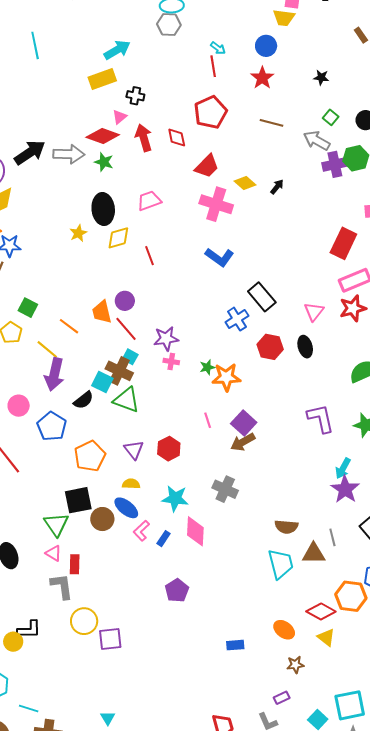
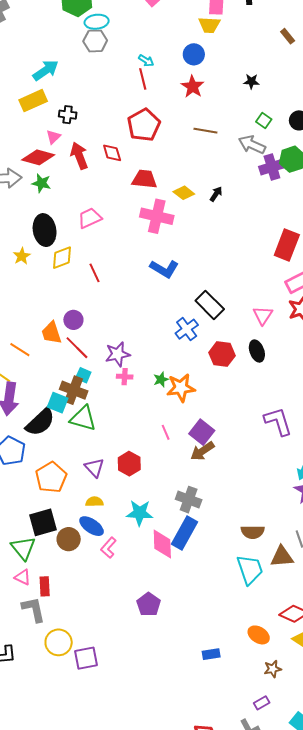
red trapezoid: (207, 166) -> (144, 179), turned -124
black semicircle: (84, 400) -> (40, 422), size x1.5
blue rectangle: (163, 539) -> (184, 533), moved, size x2.0

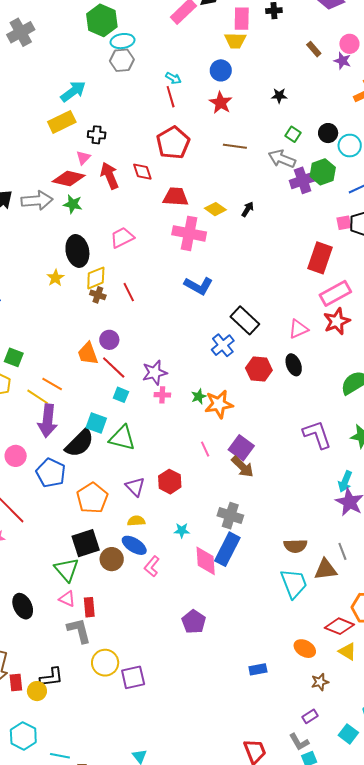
pink triangle: (263, 315) -> (298, 329), turned 35
orange line: (20, 350) -> (52, 384), moved
brown cross: (74, 390) -> (98, 295), moved, size x0.6
brown arrow: (202, 451) -> (243, 467), turned -100
cyan star: (140, 513) -> (182, 530), size x0.6

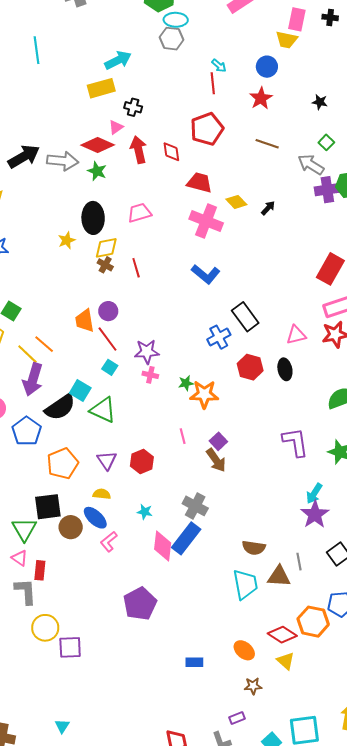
purple square: (241, 448) -> (218, 441), size x0.7
purple pentagon: (194, 622) -> (140, 604), size x1.4

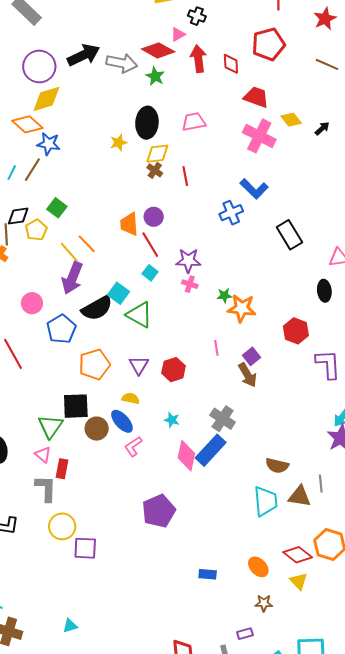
blue cross: (219, 337) -> (231, 213), moved
red hexagon: (250, 367) -> (296, 331), moved
cyan triangle: (62, 726) -> (70, 626), turned 35

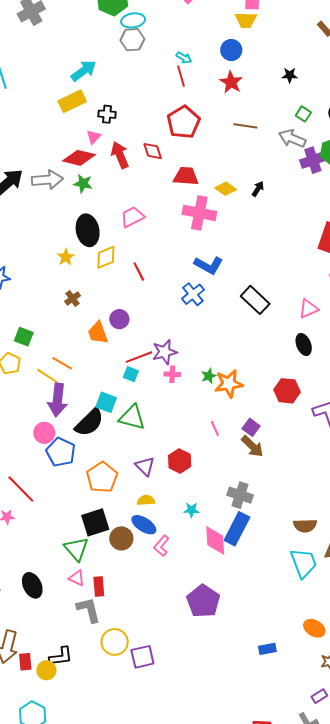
brown cross: (155, 170) -> (73, 299), moved, turned 35
red line: (150, 245) -> (139, 357), moved, turned -64
pink circle: (32, 303) -> (44, 433), moved

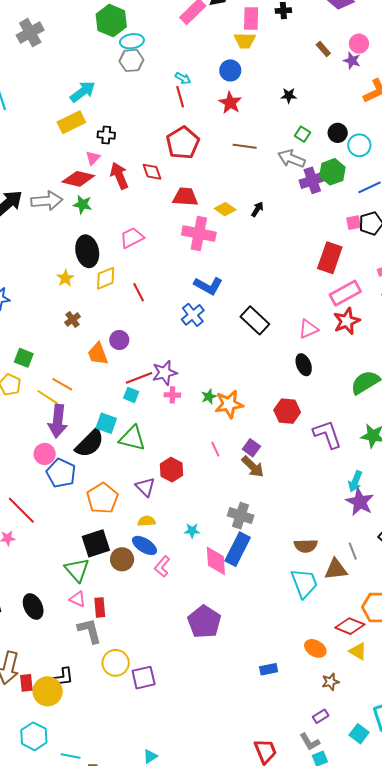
red hexagon: (180, 461) -> (171, 470), moved
yellow circle: (46, 670) -> (48, 691), size x1.5

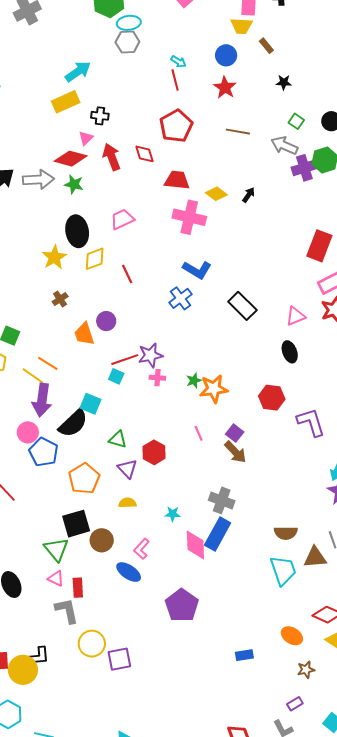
brown rectangle: (323, 49) -> (266, 46), moved
yellow star: (65, 278) -> (54, 257), size x1.4
green triangle: (132, 438) -> (118, 439), moved, size x0.7
blue ellipse: (145, 545) -> (129, 572), moved

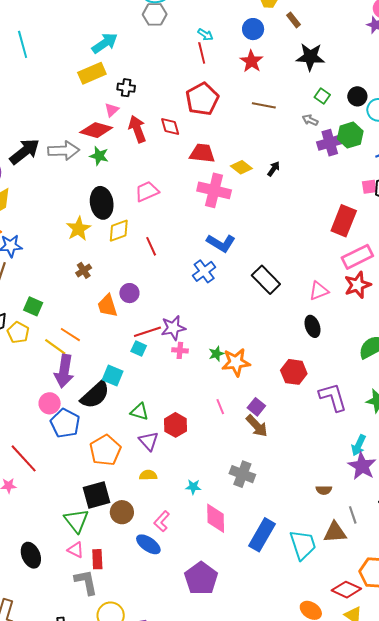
black star: (284, 82) -> (310, 57), size x1.8
gray arrow: (284, 146) -> (310, 120), size x0.6
brown semicircle: (286, 533) -> (324, 490), moved, size x0.7
blue rectangle: (218, 534) -> (262, 535), moved

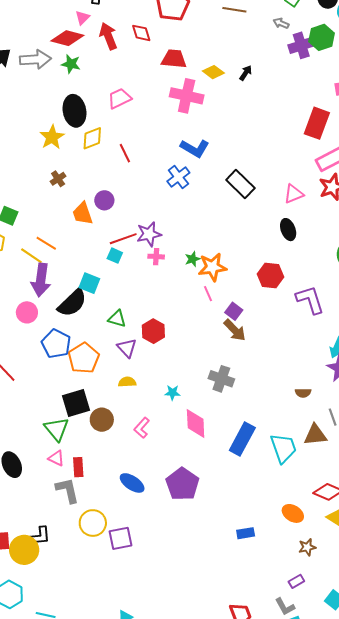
pink line: (220, 407) -> (208, 294), moved
blue pentagon: (65, 423) -> (56, 344), moved
blue ellipse: (148, 544) -> (132, 483), moved

